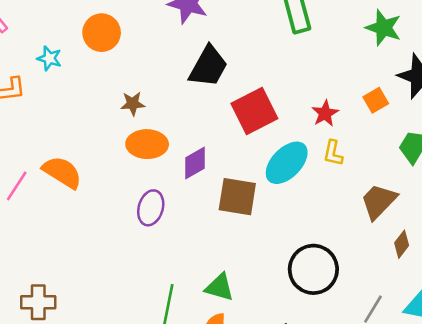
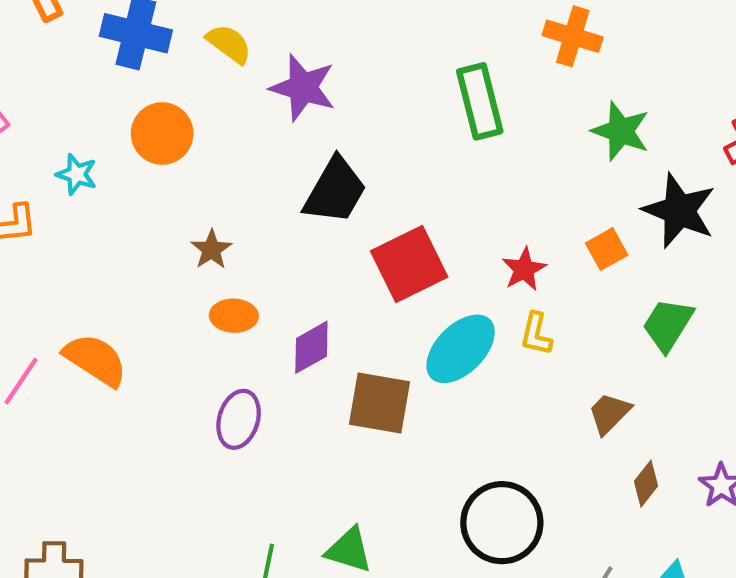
brown star: (133, 104) -> (211, 250), turned -30
orange ellipse: (147, 144) -> (234, 316), size x0.7
brown trapezoid: (379, 201) -> (609, 413), size x0.7

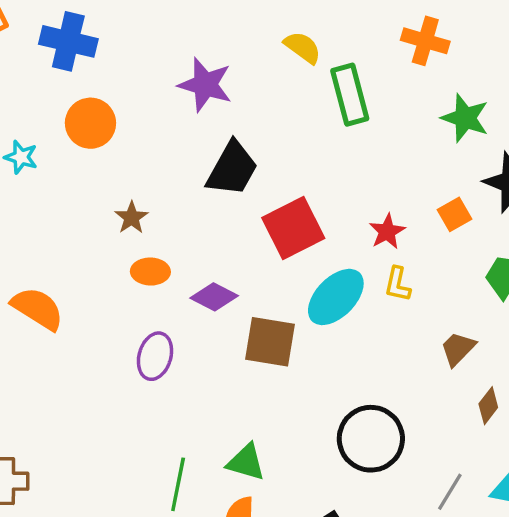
yellow semicircle: (229, 44) -> (303, 47), moved
purple diamond: (311, 347) -> (214, 297), turned 57

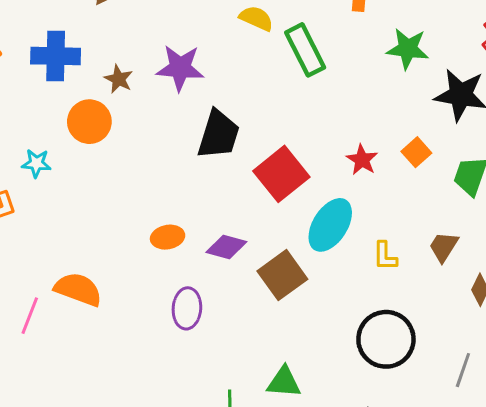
orange square: (454, 214) -> (416, 152), moved
brown star: (132, 218) -> (119, 79), moved
yellow L-shape: (398, 284) -> (385, 256), moved
brown square: (270, 342) -> (282, 275), turned -33

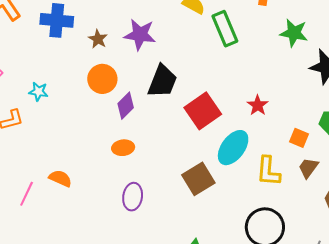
orange circle: (89, 122) -> (102, 79), moved
orange square: (416, 152) -> (299, 138), moved, turned -30
purple diamond: (226, 247) -> (126, 106), moved, turned -64
yellow L-shape: (385, 256) -> (268, 171), size x1.5
orange semicircle: (78, 289) -> (60, 178), size x0.7

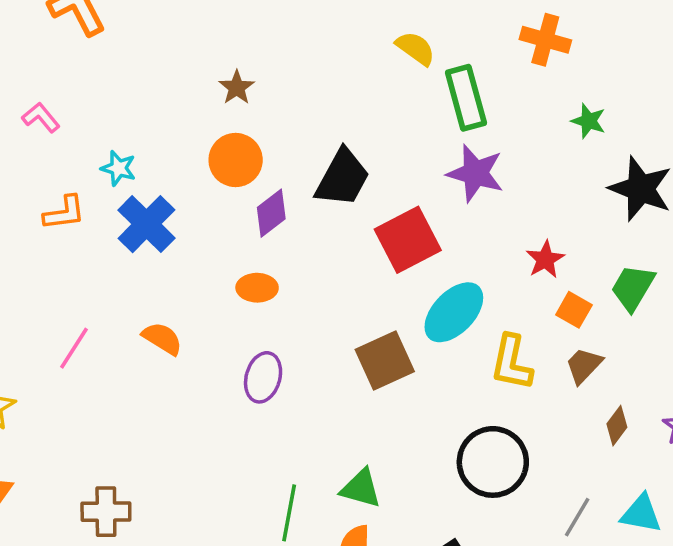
blue cross: (57, 20) -> (146, 224), moved, turned 32
green star: (294, 33) -> (589, 121), size x0.7
purple star: (140, 35) -> (475, 173), moved
red star: (258, 105) -> (545, 259), moved
orange semicircle: (60, 178) -> (162, 338), moved

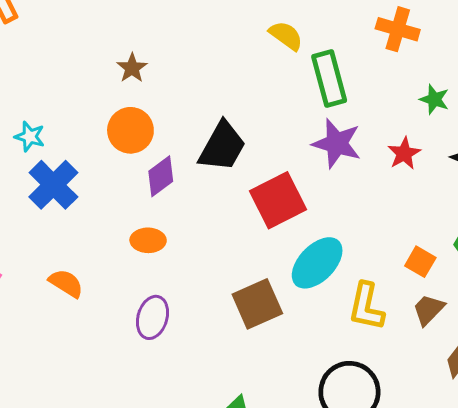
red star: (545, 259) -> (404, 153), moved

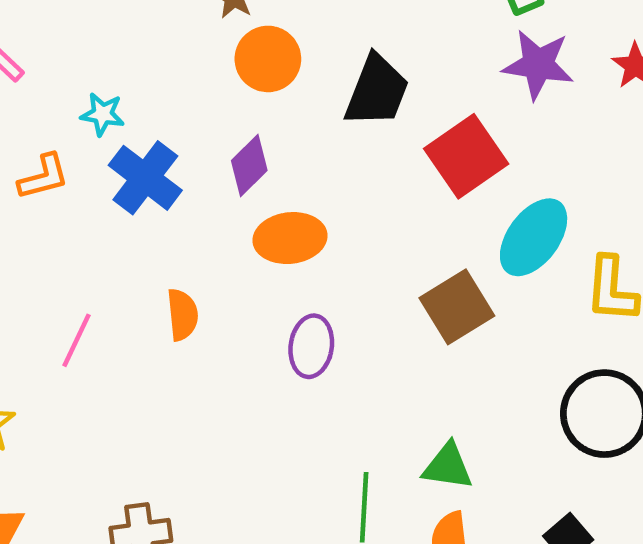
orange circle: (130, 130) -> (268, 59), moved
purple diamond: (161, 176) -> (249, 165), moved
orange ellipse: (148, 240) -> (290, 238), size x1.4
orange semicircle: (66, 283) -> (182, 315), turned 60

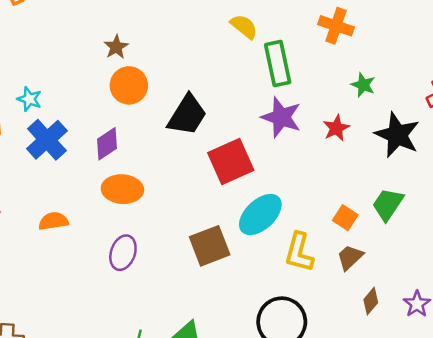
orange semicircle: (182, 315) -> (53, 221), turned -104

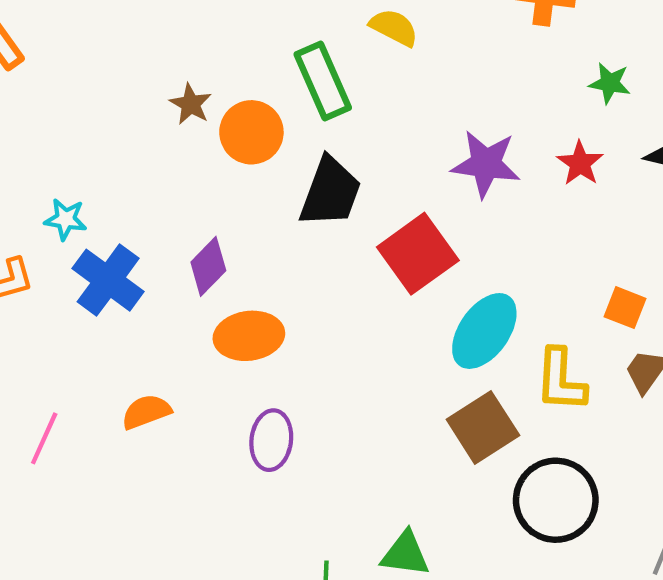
green rectangle: (278, 63) -> (323, 81), moved
orange circle: (129, 85) -> (251, 132), moved
brown square: (210, 246) -> (483, 427), moved

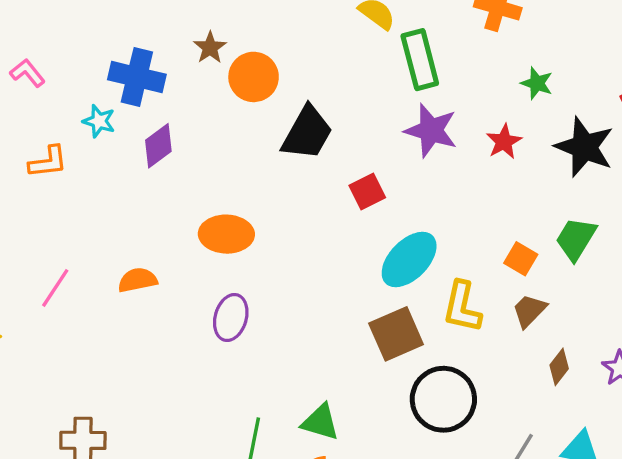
green rectangle: (323, 81) -> (420, 60), moved
red square: (418, 254) -> (367, 191), size x0.6
purple diamond: (208, 266) -> (158, 146), moved
blue cross: (108, 280) -> (137, 77), moved, turned -32

